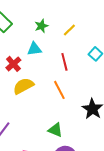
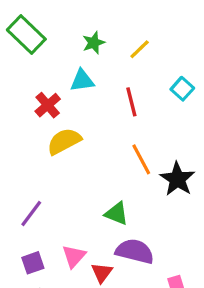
orange line: (59, 90) -> (141, 159), moved

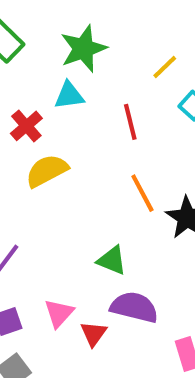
green star: (94, 43) -> (83, 49), size x1.6
yellow line: (140, 49) -> (165, 67), moved

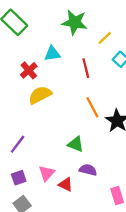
green star: (83, 49) -> (75, 22), moved, turned 30
purple semicircle: (134, 307) -> (88, 170), size x0.7
red triangle: (94, 334) -> (66, 184), turned -40

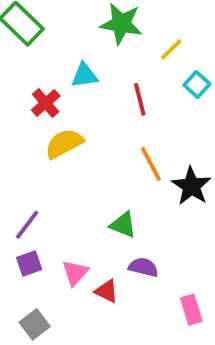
purple square: (19, 178) -> (29, 263), moved

